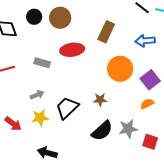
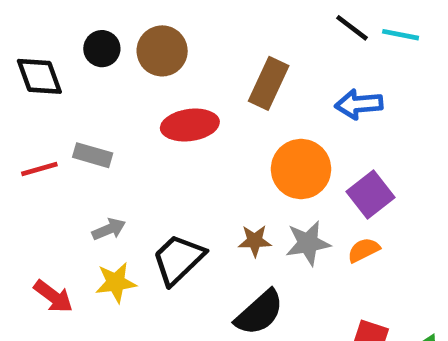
gray rectangle: (42, 63) -> (93, 155), moved
gray star: (128, 129) -> (308, 243), moved

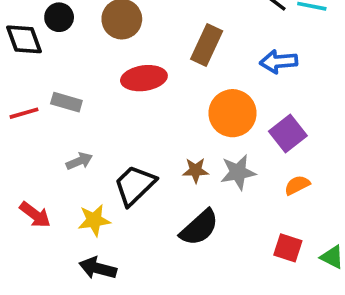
black circle: (102, 49) -> (59, 17), moved
orange semicircle: (364, 250) -> (297, 185), moved
yellow star: (116, 282) -> (94, 220), moved

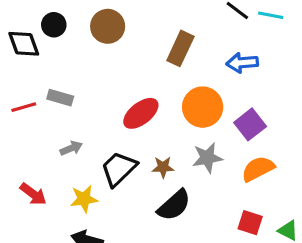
red ellipse: (144, 78) -> (141, 113), moved, turned -30
brown star: (196, 170) -> (163, 167), moved
orange semicircle: (297, 185) -> (258, 169), size x1.5

